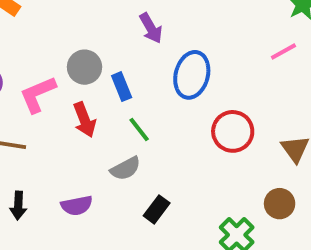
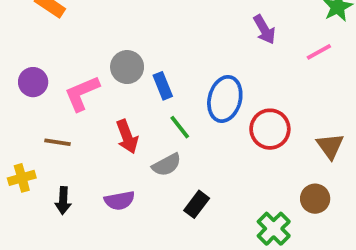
purple arrow: (151, 28) -> (264, 29), moved
blue ellipse: (192, 75) -> (225, 99), moved
red arrow: (85, 120) -> (127, 137), moved

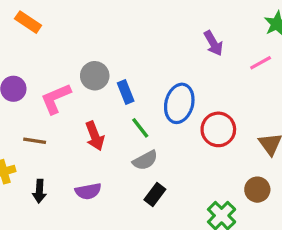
gray semicircle: (167, 165) -> (145, 160), moved

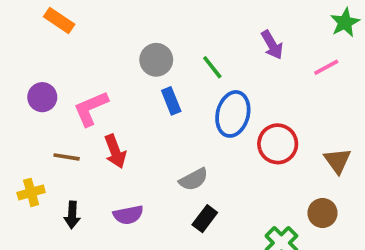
gray circle: (95, 76) -> (156, 60), moved
green line: (140, 128) -> (212, 67), moved
red arrow: (95, 136) -> (115, 151), moved

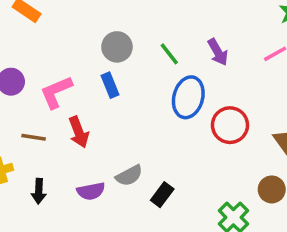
purple arrow: (272, 45) -> (218, 52), moved
blue rectangle: (171, 101) -> (110, 85), moved
gray semicircle: (194, 179) -> (129, 176), moved

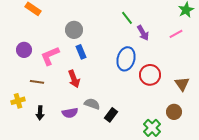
gray circle: (117, 47) -> (74, 30), moved
green line: (169, 54) -> (127, 18), moved
red arrow: (79, 132) -> (74, 79), moved
gray semicircle: (129, 176) -> (92, 104), turned -133

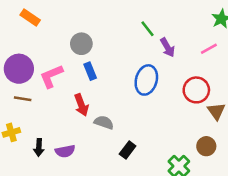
purple circle: (24, 50) -> (19, 69), size x1.5
red circle: (150, 75) -> (196, 90), moved
brown line: (37, 82) -> (23, 99), moved
gray semicircle: (92, 104) -> (104, 122), moved
purple semicircle: (70, 113) -> (65, 151), moved

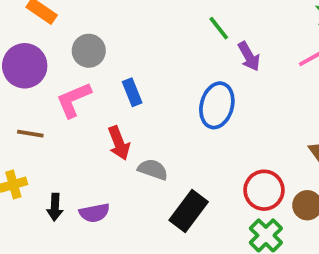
gray circle: (81, 44) -> (89, 51), moved
purple circle: (19, 69) -> (25, 66), moved
red circle: (196, 90) -> (264, 190), moved
black rectangle: (128, 150) -> (189, 211), size x1.5

